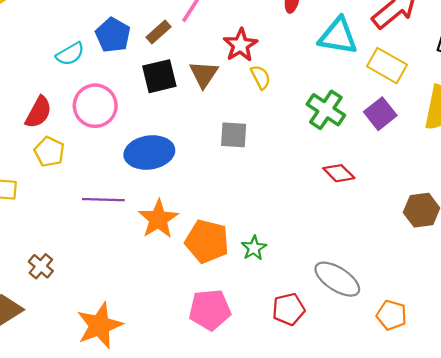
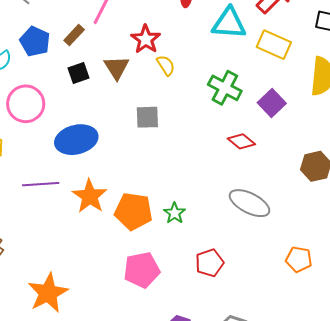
black square: (159, 76) -> (78, 73), size x0.7
purple square: (380, 114) -> (272, 103), moved
gray ellipse: (337, 279) -> (249, 203), moved

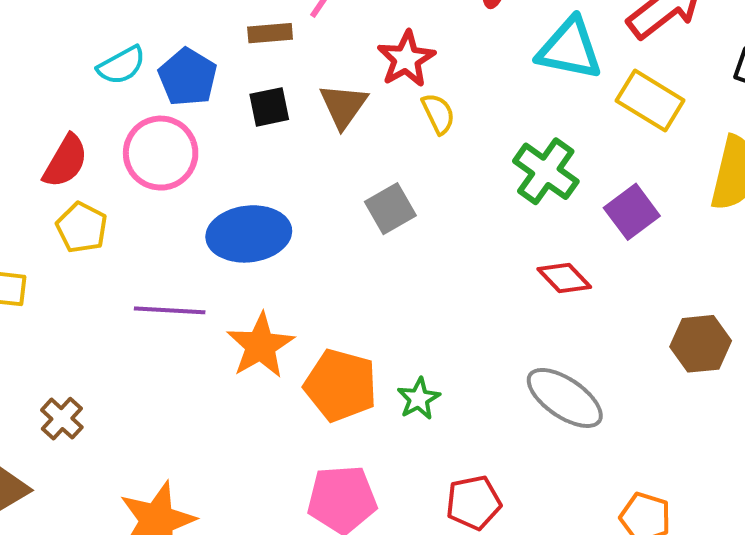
brown rectangle: (74, 35) -> (270, 33), turned 35
blue pentagon: (35, 41) -> (188, 77), moved
gray square: (147, 117) -> (390, 209), turned -35

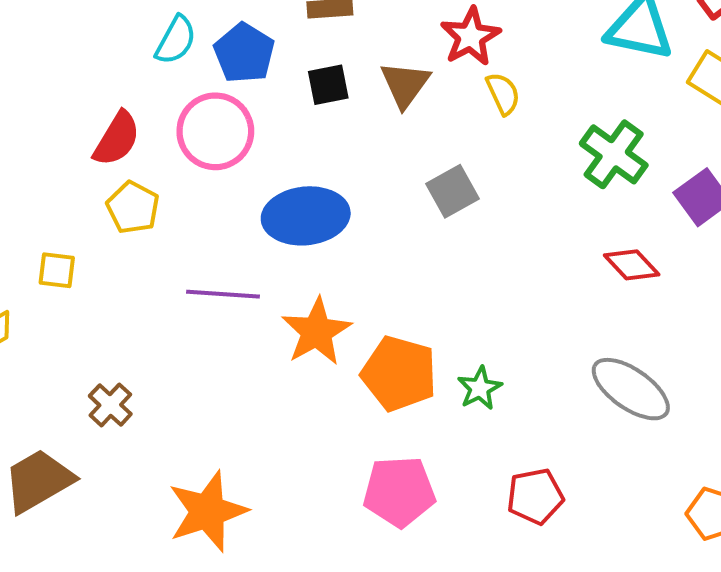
cyan semicircle: (121, 65) -> (176, 40), turned -33

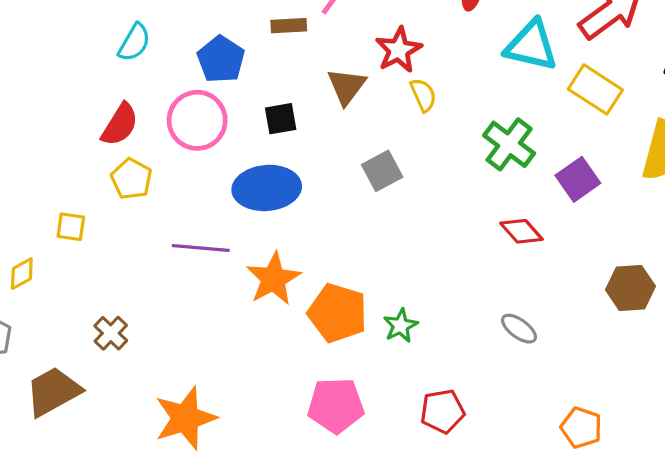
cyan semicircle: (176, 40) -> (134, 42), moved
black square: (328, 85) -> (281, 119), moved
gray ellipse: (631, 389) -> (519, 329), size x0.6

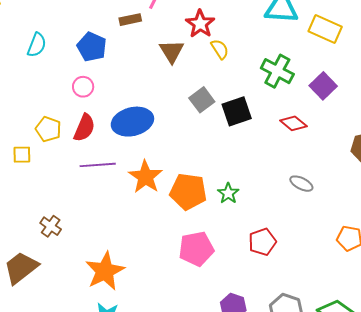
black square: (281, 119) -> (237, 111), moved, size x1.4
pink circle: (197, 120) -> (83, 87), size x0.6
red semicircle: (120, 125) -> (84, 128), moved
yellow square: (71, 227) -> (22, 155), moved

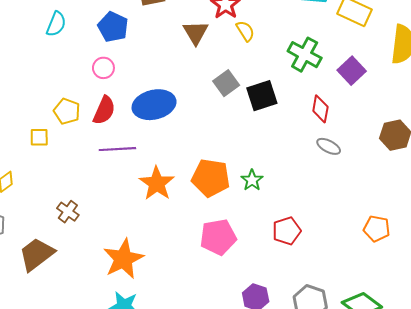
red diamond: (293, 123) -> (320, 109), turned 60
orange star: (145, 177) -> (157, 183), moved
gray ellipse: (301, 184) -> (329, 146), moved

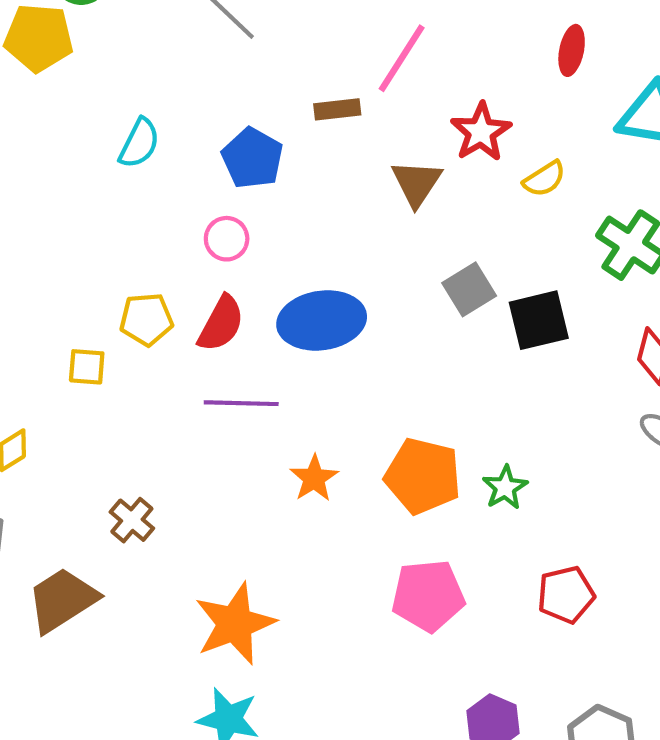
yellow semicircle: (245, 31) -> (544, 179), moved, turned 85
yellow pentagon: (67, 111) -> (146, 319), turned -30
orange star: (157, 183) -> (314, 478), size x0.7

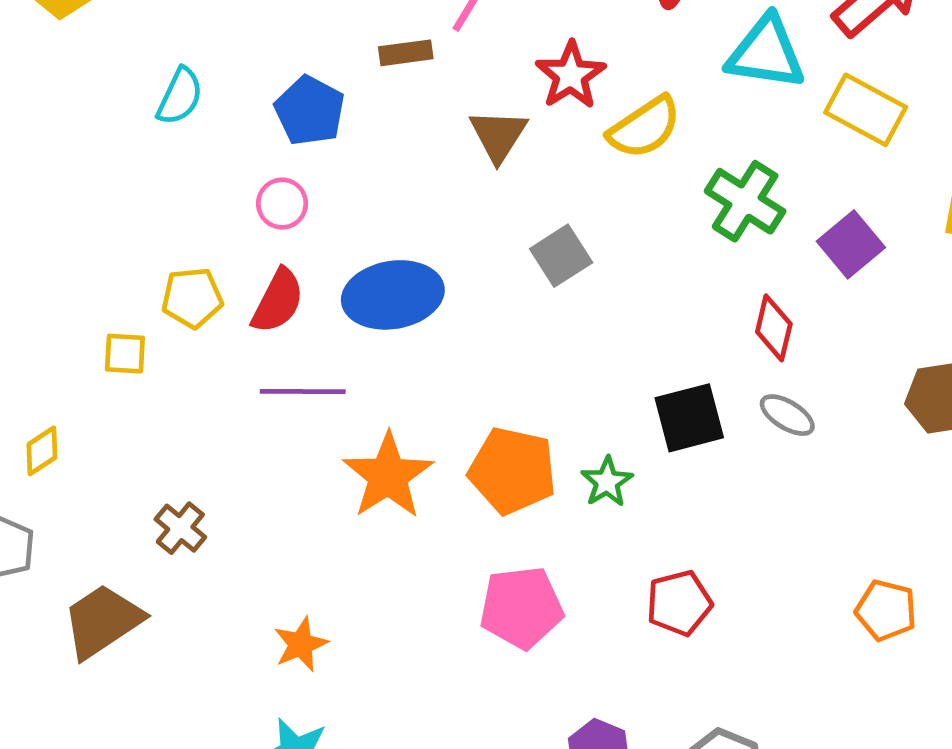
yellow semicircle: (544, 179) -> (645, 127), size x1.5
black square: (539, 320) -> (689, 418), moved
orange star: (314, 478) -> (388, 476), size x1.6
orange star: (235, 624) -> (301, 644), size x0.6

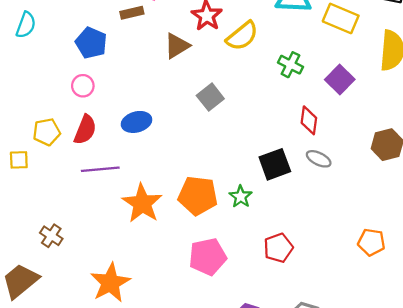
cyan semicircle: (180, 96) -> (26, 25), moved
brown triangle: (498, 135) -> (177, 46), turned 32
green cross: (745, 201) -> (290, 65), size x0.7
blue ellipse: (393, 295) -> (136, 122), size x0.7
orange star: (301, 644) -> (110, 283), size x1.6

